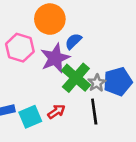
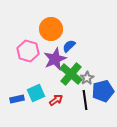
blue pentagon: (118, 82) -> (103, 91), moved
cyan square: (30, 117) -> (36, 93), moved

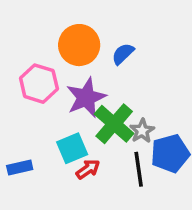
blue semicircle: (69, 46) -> (123, 54), moved
cyan square: (36, 93) -> (72, 148), moved

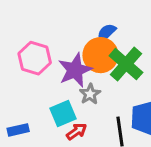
orange circle: (79, 45) -> (100, 55), moved
green cross: (114, 124) -> (126, 64), moved
gray star: (142, 131) -> (90, 94), moved

